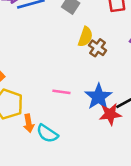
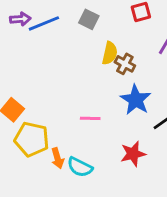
blue star: (98, 97) -> (136, 100), moved
red star: (110, 114) -> (133, 154), moved

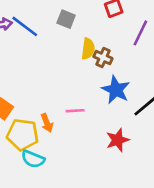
blue line: (44, 23) -> (25, 26), turned 64
orange arrow: (57, 158) -> (47, 123), moved
cyan semicircle: (80, 167) -> (33, 159), moved

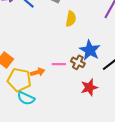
brown cross: (103, 57) -> (78, 62), moved
orange arrow: (47, 123) -> (38, 72), turned -88

